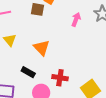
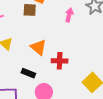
red cross: (60, 78) -> (60, 61), moved

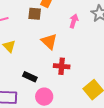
orange triangle: (38, 47) -> (49, 41), moved

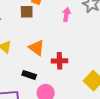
orange triangle: (49, 41) -> (37, 48), moved

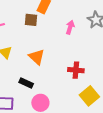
red cross: (59, 61) -> (76, 70), moved

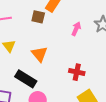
black rectangle: (26, 83) -> (26, 79), size x1.5

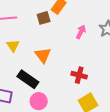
brown square: (38, 17) -> (44, 18), turned -32

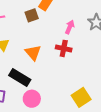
red cross: (79, 75) -> (64, 48), moved

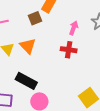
orange triangle: (33, 53) -> (28, 46), moved

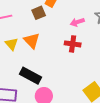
pink arrow: (74, 28) -> (77, 22), turned -128

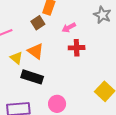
pink arrow: (77, 22) -> (69, 28), moved
black rectangle: (31, 76) -> (32, 77), moved

